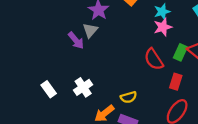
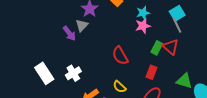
red semicircle: (154, 59) -> (120, 56), moved
white rectangle: (49, 89) -> (44, 73), size x1.5
yellow semicircle: (129, 97) -> (119, 87), moved, turned 56

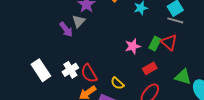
gray line: (177, 25) -> (175, 20), turned -49
pink star: (143, 26) -> (133, 46), moved
red semicircle: (120, 56) -> (89, 73), moved
red rectangle: (152, 72) -> (150, 68), turned 40

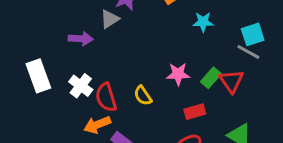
purple arrow: (66, 29) -> (81, 39), moved, turned -63
white cross: (70, 70) -> (81, 86), turned -35
yellow semicircle: (117, 83) -> (143, 96), moved

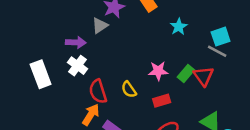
cyan star: (203, 22) -> (179, 27), turned -30
white cross: (81, 86) -> (77, 66), moved
red rectangle: (195, 112) -> (162, 101), moved
orange arrow: (97, 125) -> (91, 115), turned 145

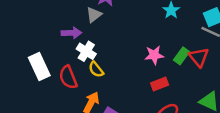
white cross: (77, 66) -> (86, 51), moved
yellow semicircle: (129, 90) -> (96, 69), moved
red semicircle: (98, 91) -> (68, 77), moved

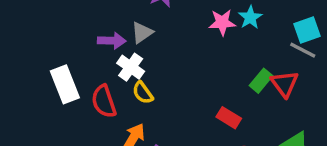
gray triangle: (94, 15) -> (142, 33), moved
pink star: (154, 55) -> (222, 22), moved
red rectangle: (160, 84) -> (229, 118), turned 49

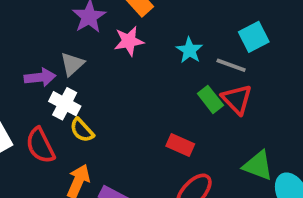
cyan star: (250, 17) -> (189, 50), moved
pink star: (222, 22) -> (129, 41), moved
gray line: (303, 50) -> (231, 65), moved
green rectangle: (261, 81) -> (210, 99), turned -70

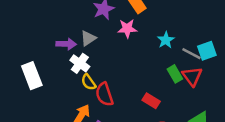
cyan square: (254, 37) -> (207, 51), moved
red semicircle: (40, 145) -> (104, 94), moved

